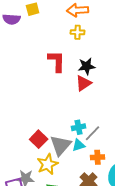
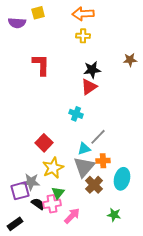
red L-shape: (57, 61) -> (41, 65), moved
cyan cross: (79, 127) -> (76, 114), moved, turned 32
gray triangle: (61, 145) -> (84, 167), moved

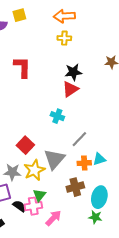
cyan triangle: (84, 149) -> (99, 159), moved
gray triangle: (84, 167) -> (54, 159), moved
cyan ellipse: (122, 179) -> (99, 197), moved
gray star: (31, 182) -> (12, 172), moved
brown cross: (94, 185) -> (75, 187), turned 30

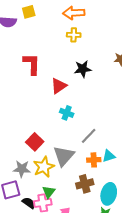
red triangle: (70, 89) -> (59, 86), moved

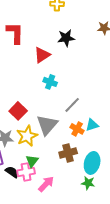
orange cross: (94, 160) -> (77, 129), turned 32

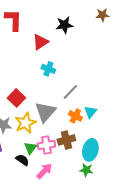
cyan triangle: (92, 125) -> (90, 112), turned -32
black semicircle: (12, 172) -> (22, 160), moved
pink cross: (26, 172) -> (46, 145), moved

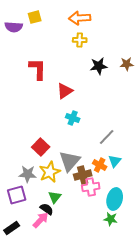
black star: (64, 25) -> (99, 66), moved
gray line: (70, 92) -> (107, 137), moved
brown cross: (66, 140) -> (83, 175), moved
pink cross: (46, 145) -> (91, 187), moved
pink arrow: (44, 171) -> (41, 220), moved

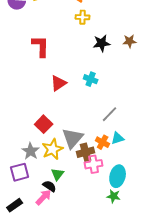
red triangle: (65, 91) -> (59, 83), moved
cyan cross: (73, 118) -> (91, 79), moved
cyan triangle: (115, 161) -> (118, 138), turned 32
gray star: (28, 174) -> (31, 151), turned 30

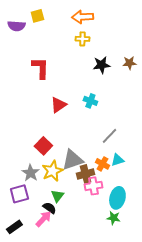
gray triangle: (73, 138) -> (72, 160), turned 30

